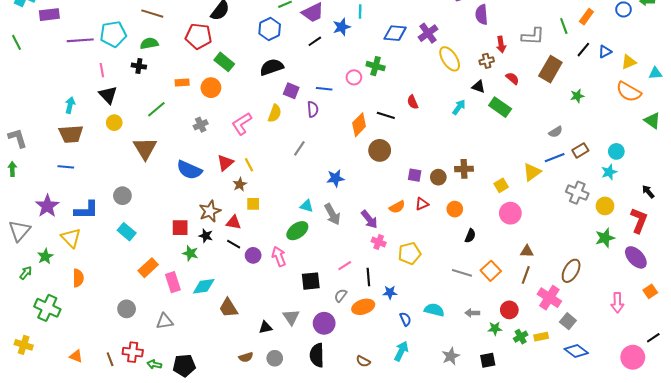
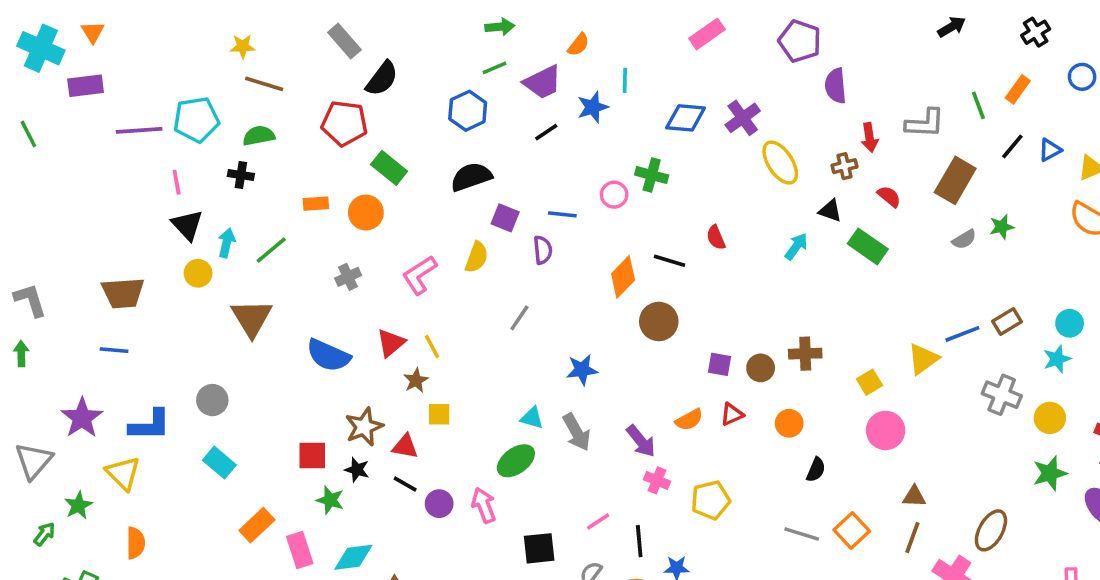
cyan arrow: (70, 105) -> (227, 243), moved
gray semicircle: (556, 132) -> (964, 239), moved

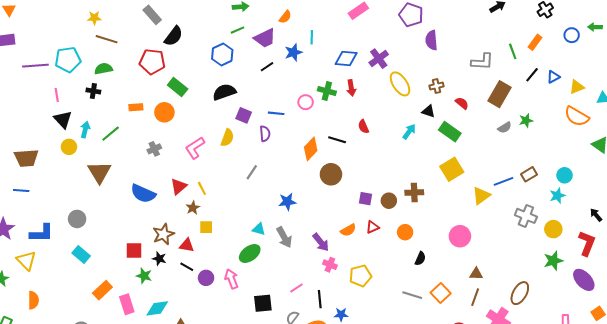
red arrow: (870, 138) -> (351, 88), moved
yellow square: (870, 382) -> (452, 169), moved, size x1.6

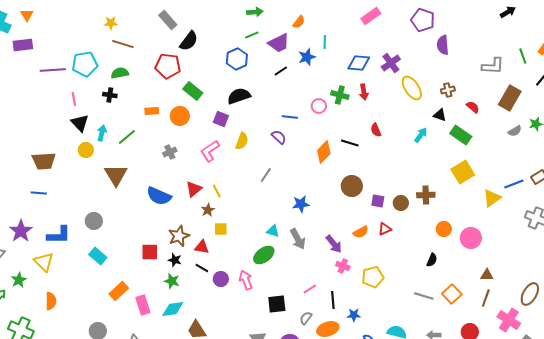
purple square: (244, 115) -> (221, 119), moved
purple semicircle: (265, 134) -> (279, 137), turned -42
brown circle: (331, 174) -> (352, 186), moved
orange circle: (405, 232) -> (444, 229), moved
green star: (144, 276) -> (172, 281), moved

